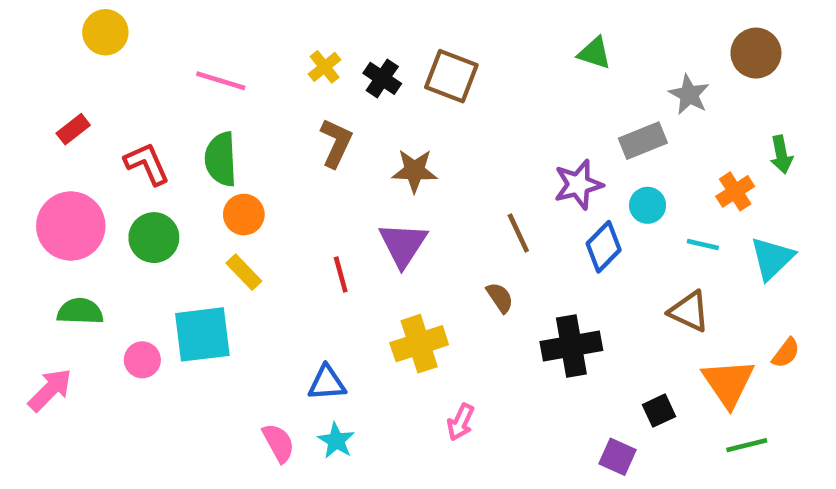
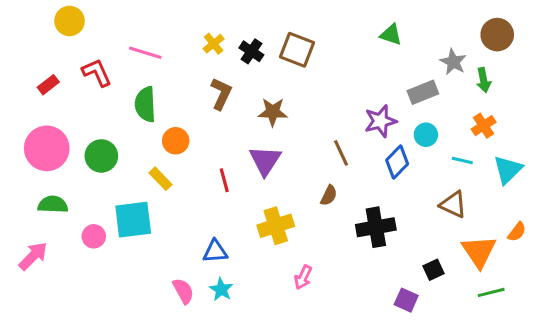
green arrow: (781, 155) -> (484, 80), moved
red L-shape: (147, 164) -> (97, 73), moved
orange circle: (244, 215) -> (176, 141), moved
brown semicircle: (500, 298) -> (329, 195), turned 60

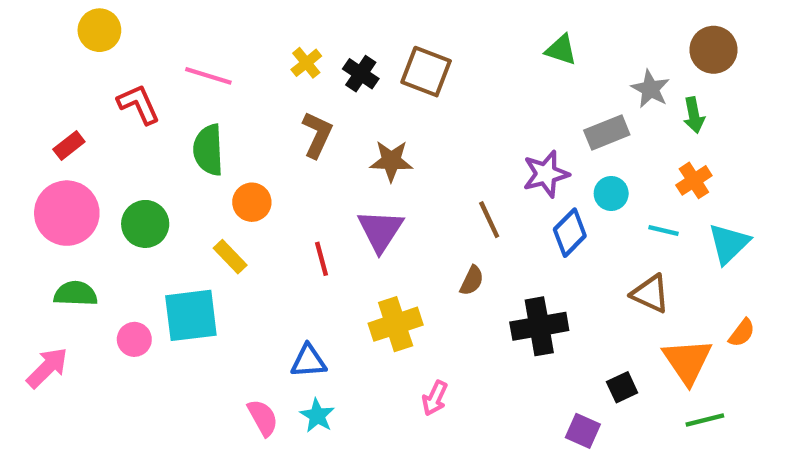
red rectangle: (48, 85) -> (69, 146), moved

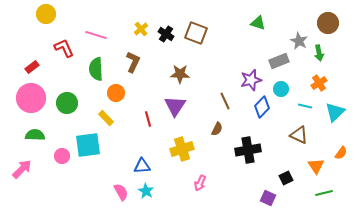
brown L-shape: (317, 135) -> (133, 62), moved
orange triangle: (687, 361) -> (316, 166), size x0.7

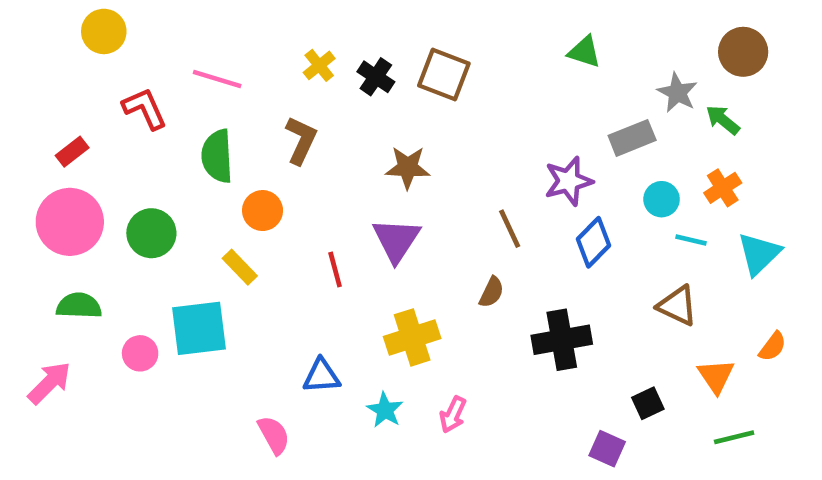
green arrow: (319, 53) -> (723, 120), turned 140
cyan circle: (281, 89) -> (662, 199), moved
cyan star: (146, 191) -> (385, 410), moved

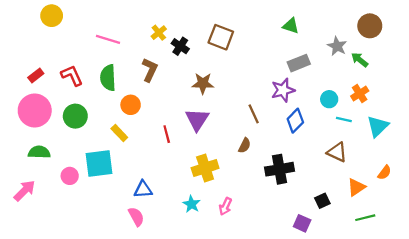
black cross: (376, 77) -> (180, 46), moved
red L-shape: (145, 109) -> (72, 75), moved
gray rectangle: (632, 138) -> (299, 63), moved
blue triangle: (321, 376) -> (143, 189), moved
orange triangle: (716, 376) -> (356, 187), turned 30

